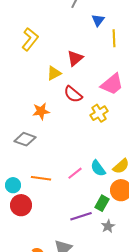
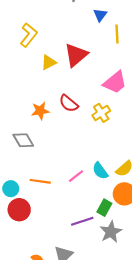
red triangle: (75, 58) -> (76, 55), size x1.4
yellow triangle: (54, 73) -> (49, 62), moved
red semicircle: (73, 94) -> (69, 103), moved
gray diamond: (25, 139) -> (23, 140), turned 40
gray star: (108, 226) -> (111, 232), size x1.5

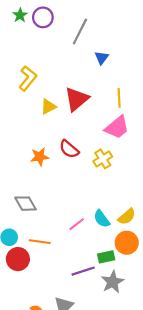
yellow line: (117, 34) -> (119, 98), moved
gray diamond: (23, 140) -> (25, 204), moved
orange line: (40, 181) -> (40, 242), moved
green rectangle: (104, 208) -> (106, 257), turned 49

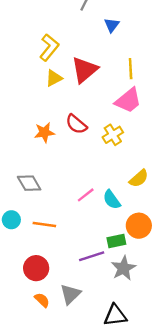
yellow L-shape: (28, 78) -> (49, 47), moved
yellow semicircle: (127, 217) -> (139, 178), moved
pink line: (77, 224) -> (86, 195), moved
red circle: (18, 259) -> (36, 268), moved

